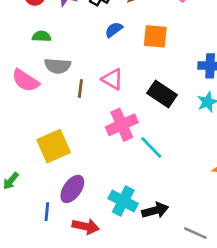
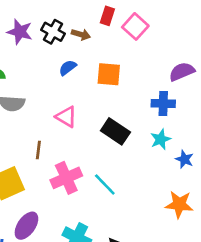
brown line: (80, 89) -> (38, 150), moved
pink cross: (122, 125) -> (66, 178), moved

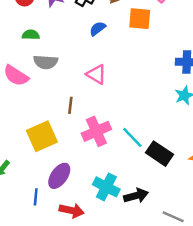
orange square: (109, 74) -> (140, 19), moved
black rectangle: (115, 131) -> (159, 154), moved

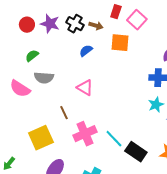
green semicircle: (31, 35) -> (32, 56), turned -40
brown line: (70, 105) -> (64, 113), turned -32

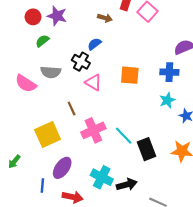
black cross: (75, 24) -> (81, 62), moved
orange square: (120, 43) -> (130, 75), moved
green semicircle: (32, 56) -> (42, 41), moved
black rectangle: (136, 152) -> (146, 149), turned 35

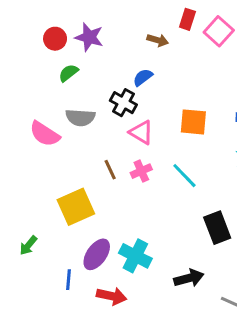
pink cross: (93, 130) -> (141, 171), moved, size x0.6
cyan line: (124, 136) -> (184, 176), moved
cyan cross: (102, 177) -> (135, 256), moved

